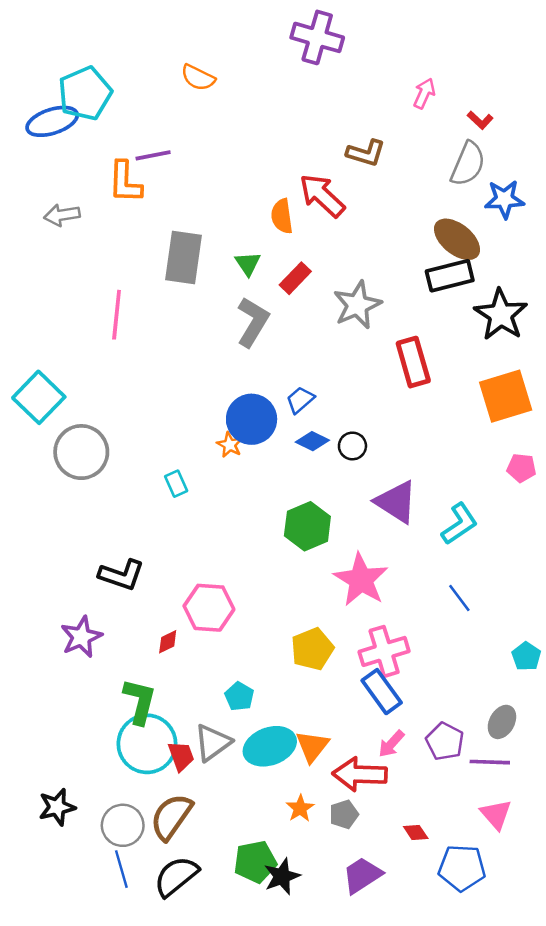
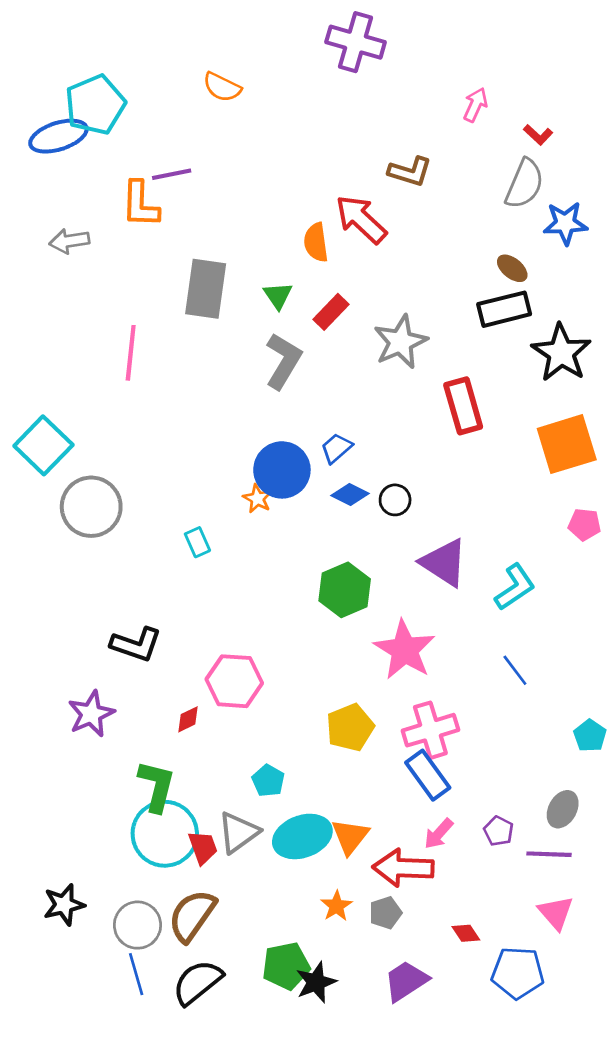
brown ellipse: (457, 239) -> (512, 268), size x0.6
purple pentagon: (445, 741) -> (499, 831), size x0.7

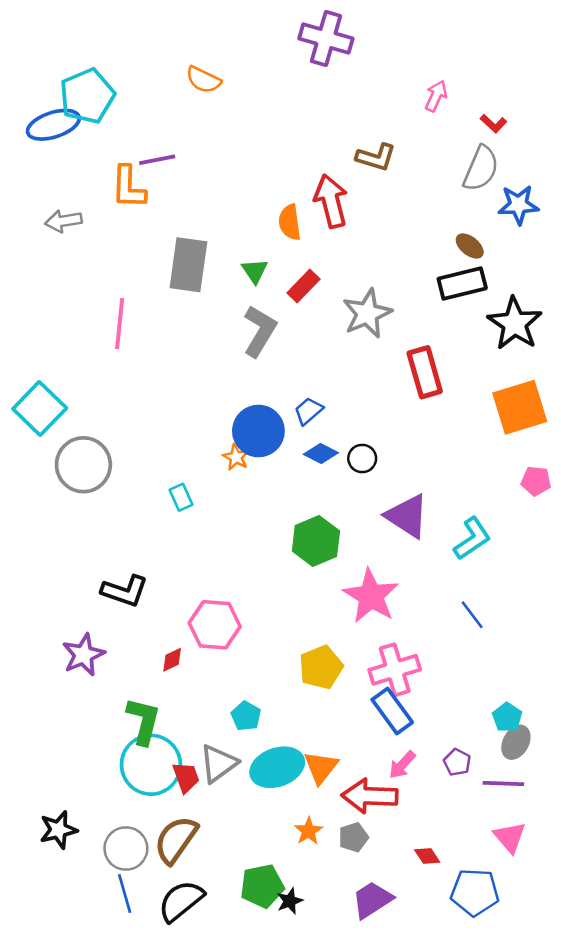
red arrow: (361, 219) -> (331, 201), turned 33
cyan pentagon: (590, 736) -> (507, 717), moved
black star: (316, 982) -> (290, 901), size x0.7

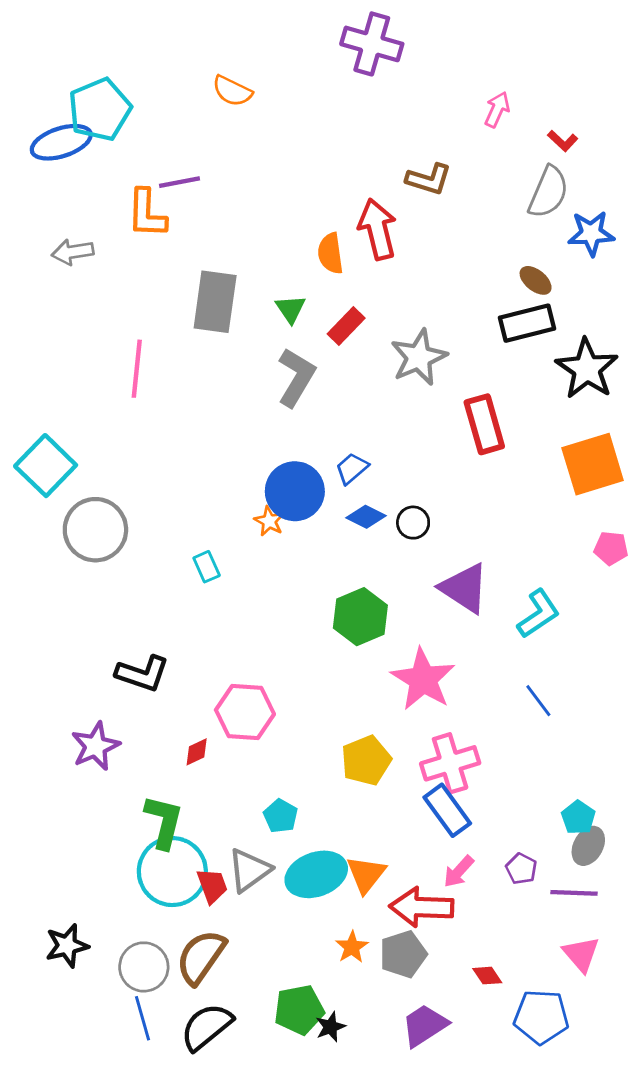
gray pentagon: (353, 837) -> (403, 954), size x1.4

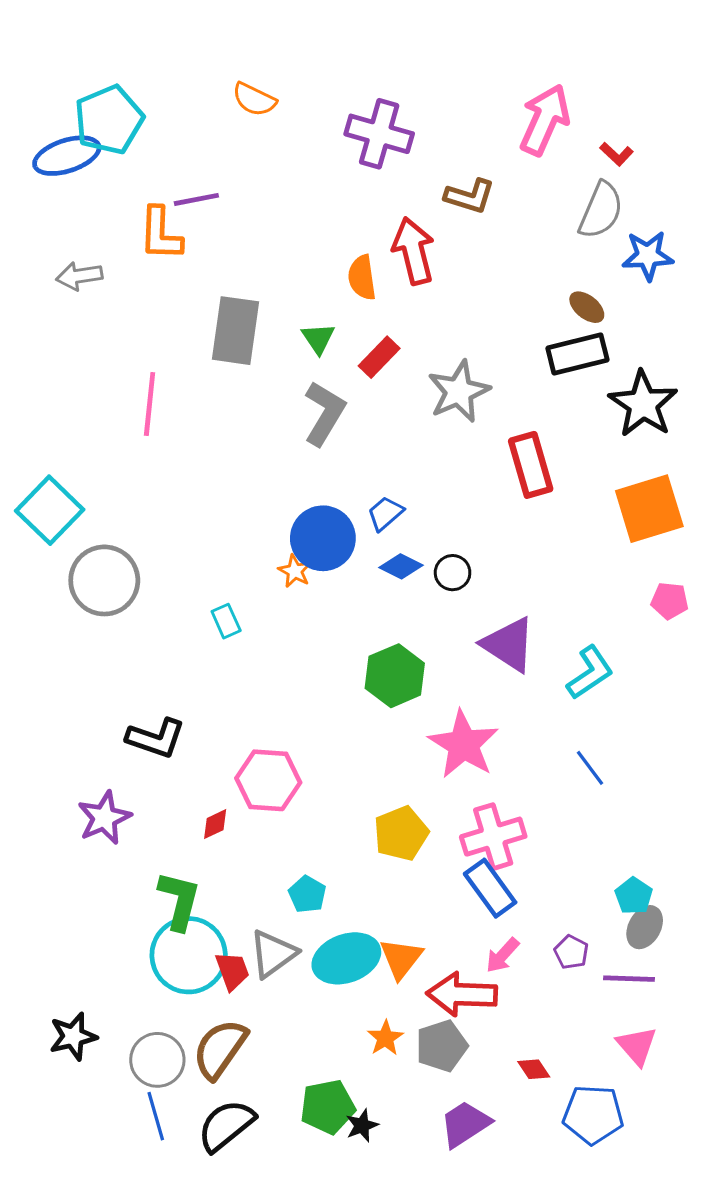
purple cross: (372, 44) -> (379, 134), moved
pink arrow: (497, 109) -> (545, 120), size x1.8

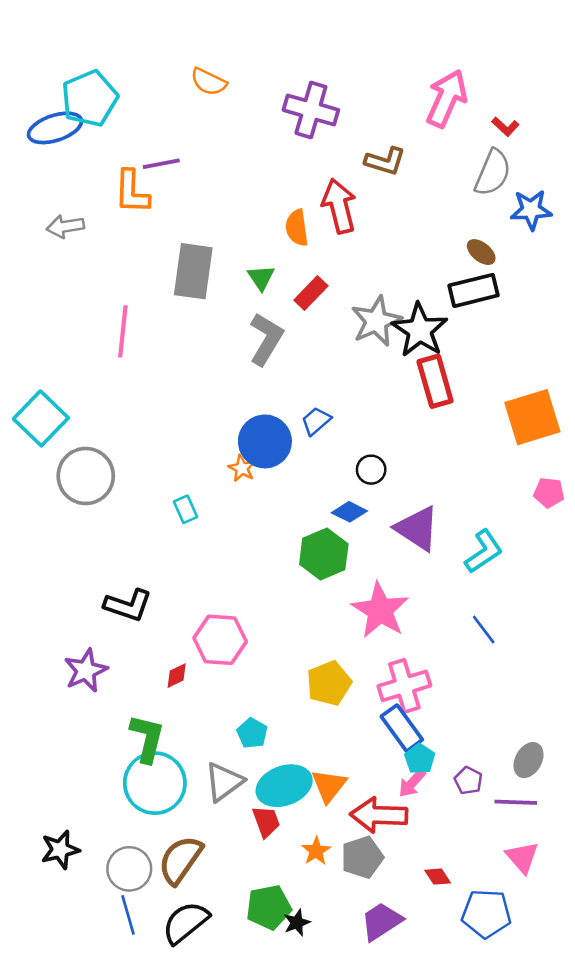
black star: (643, 404) -> (420, 330), moved
blue diamond: (401, 566) -> (349, 512), moved
cyan pentagon: (634, 896) -> (420, 759), moved
red trapezoid: (232, 971) -> (266, 822), moved

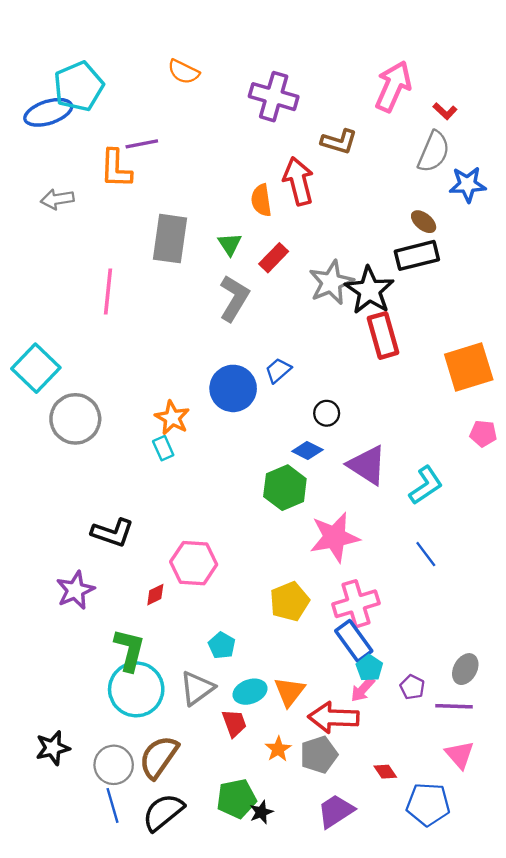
orange star: (242, 468) -> (172, 418), moved, size x1.4
pink star: (380, 610) -> (335, 537), turned 30
cyan ellipse: (284, 786) -> (250, 692), size x0.7

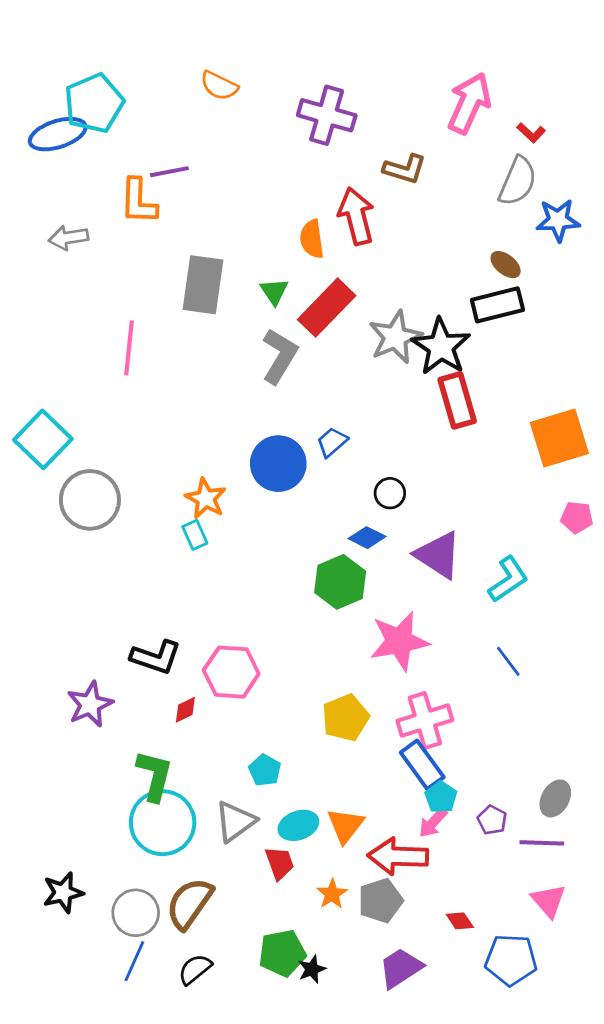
red rectangle: (274, 258) -> (327, 308), size x1.6
black L-shape: (113, 533) -> (156, 657), moved
blue line: (113, 805) -> (134, 961), turned 40
black semicircle: (163, 812) -> (195, 969), size x0.7

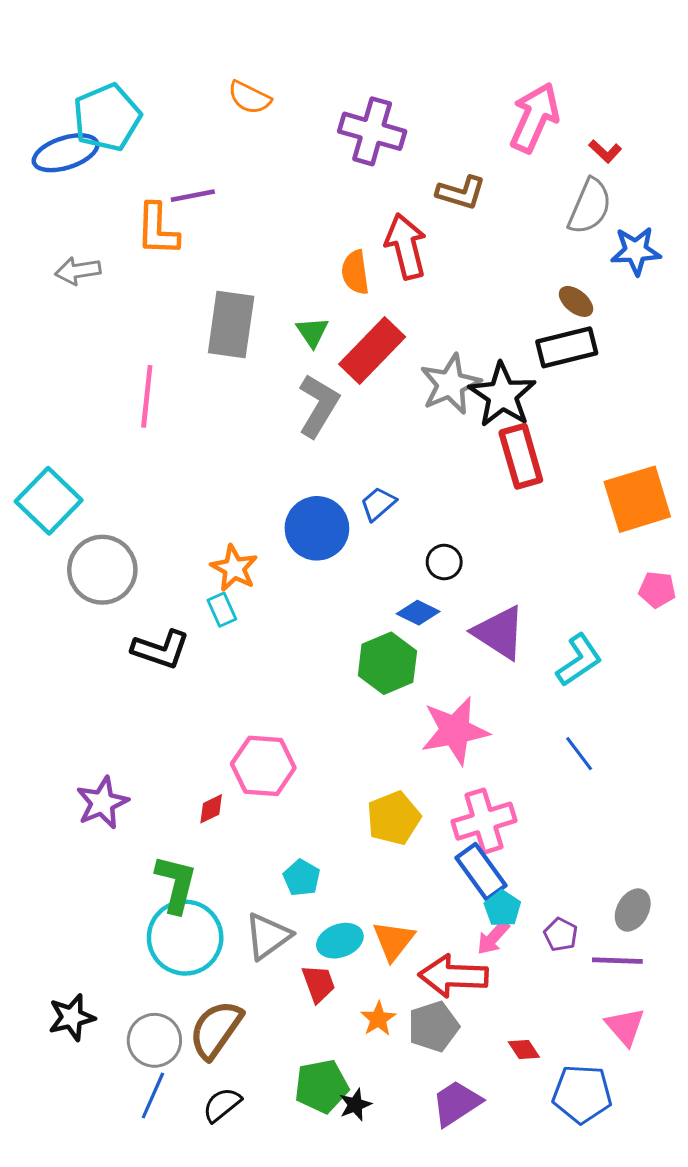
black L-shape: (156, 657) -> (161, 649), moved

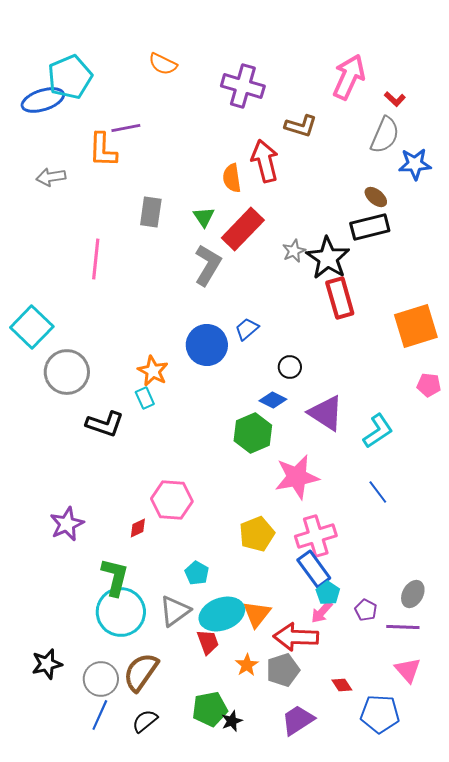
gray rectangle: (231, 324) -> (151, 212), size x0.7
gray star: (450, 384) -> (294, 251), size x0.6
cyan ellipse: (340, 941) -> (222, 614), size x1.5

